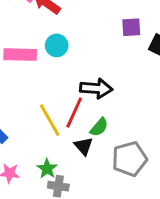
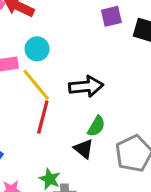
red line: (74, 113) -> (43, 117), moved
yellow line: (50, 120) -> (36, 85), moved

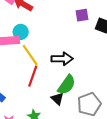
cyan circle: (37, 49) -> (21, 32), moved
green semicircle: (96, 126) -> (67, 85), size x1.5

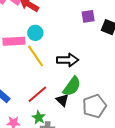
cyan circle: (21, 32) -> (35, 33), moved
red line: (33, 76) -> (37, 94), moved, turned 30

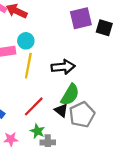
purple square: (88, 16) -> (81, 18), size x1.5
yellow line: (36, 56) -> (28, 66), turned 50
gray pentagon: (94, 106) -> (82, 115), moved

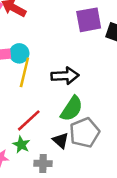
cyan circle: (26, 41) -> (19, 53), moved
black triangle: (61, 110) -> (61, 140), moved
green star: (37, 131) -> (21, 145), moved

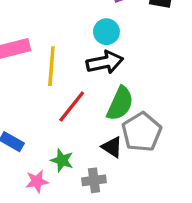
cyan circle: (19, 53) -> (106, 32), moved
red line: (29, 120) -> (72, 107), moved

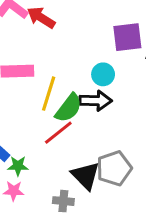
green semicircle: (120, 104) -> (69, 108), moved
black triangle: (112, 147) -> (86, 176), size x1.5
green star: (62, 160) -> (18, 166), moved, turned -30

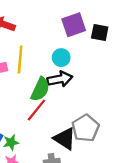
yellow line: (49, 94) -> (20, 59), moved

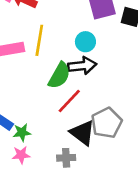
red line: (36, 110) -> (69, 101), moved

